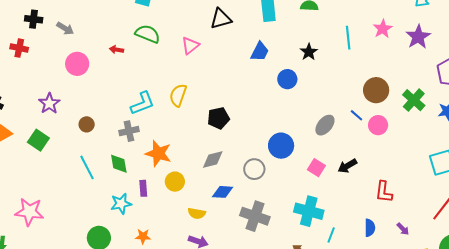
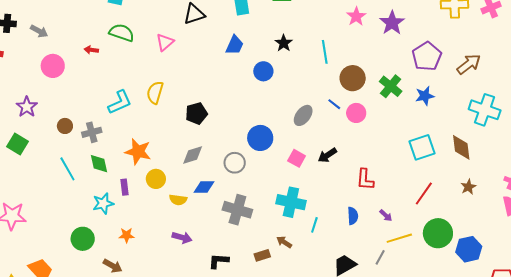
cyan line: (348, 38) -> (325, 52), moved
gray cross: (129, 131) -> (92, 132), moved
yellow semicircle: (197, 213) -> (178, 200), moved

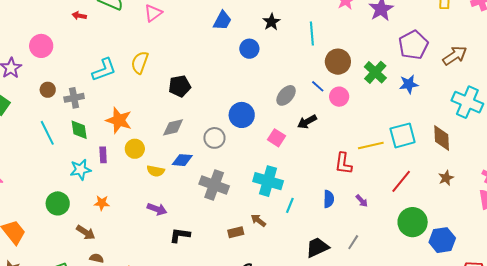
pink circle: (53, 66) -> (41, 46), moved
black arrow: (327, 155) -> (307, 122), moved
yellow line: (399, 238) -> (371, 146), moved
black L-shape: (219, 261) -> (180, 235), moved

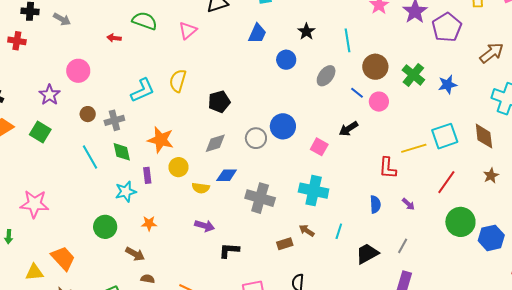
purple pentagon: (413, 45) -> (447, 27), moved
gray ellipse: (286, 95) -> (326, 76), moved
gray circle: (214, 138) -> (256, 138), moved
cyan line: (290, 205) -> (339, 231), moved

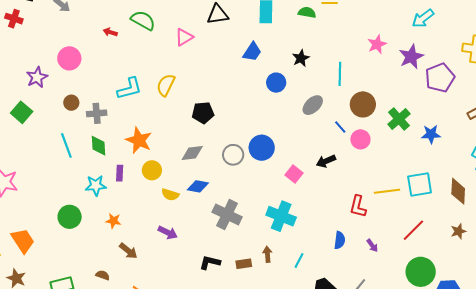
brown arrow: (307, 231) -> (267, 254), turned 42
black L-shape: (229, 250) -> (210, 262), moved
brown arrow: (135, 254) -> (128, 251), moved

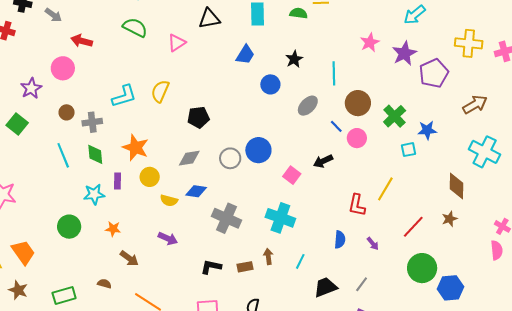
red arrow: (110, 32) -> (82, 41), moved, size x1.5
cyan square: (420, 185) -> (409, 150), moved, size x0.6
yellow line: (387, 191) -> (385, 189), turned -50
brown star: (458, 231) -> (450, 219), moved

